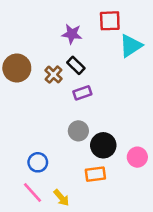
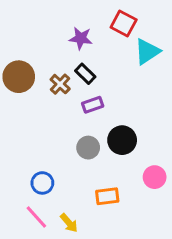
red square: (110, 21) -> (124, 24), turned 30
black circle: (103, 145) -> (122, 140), moved

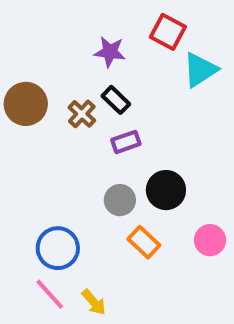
blue circle: (42, 183) -> (58, 248), size x1.4
orange rectangle: (107, 196) -> (144, 242), moved, turned 50

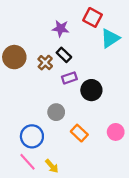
black circle: (166, 190) -> (91, 90), moved
gray circle: (120, 200) -> (56, 112), moved

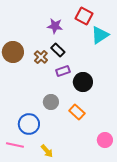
pink circle: (116, 132) -> (105, 140), moved
orange rectangle: (79, 133) -> (77, 112), moved
pink line: (28, 162) -> (15, 145), moved, turned -36

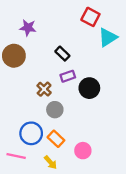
purple star: (55, 26) -> (28, 28), moved
brown cross: (41, 57) -> (44, 89), moved
orange rectangle: (77, 112) -> (56, 139), moved
pink circle: (105, 140) -> (83, 151), moved

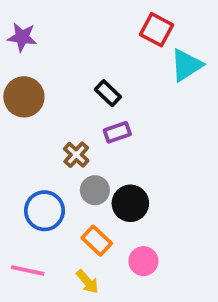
purple star: (28, 28) -> (22, 37), moved
black circle: (89, 88) -> (130, 203), moved
blue circle: (31, 133) -> (44, 211), moved

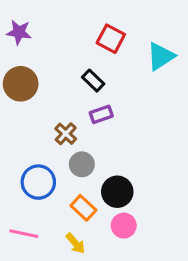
red square: (156, 30) -> (111, 39), moved
black circle: (130, 203) -> (117, 192), moved

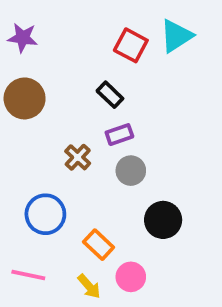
cyan triangle: (161, 56) -> (176, 36), moved
gray circle: (82, 164) -> (131, 171), moved
black circle: (117, 192) -> (163, 220), moved
pink circle: (124, 226) -> (131, 277), moved

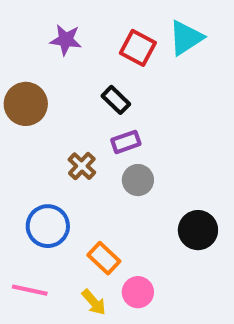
purple star: (23, 38) -> (66, 40), moved
black circle: (163, 220) -> (198, 230), moved

